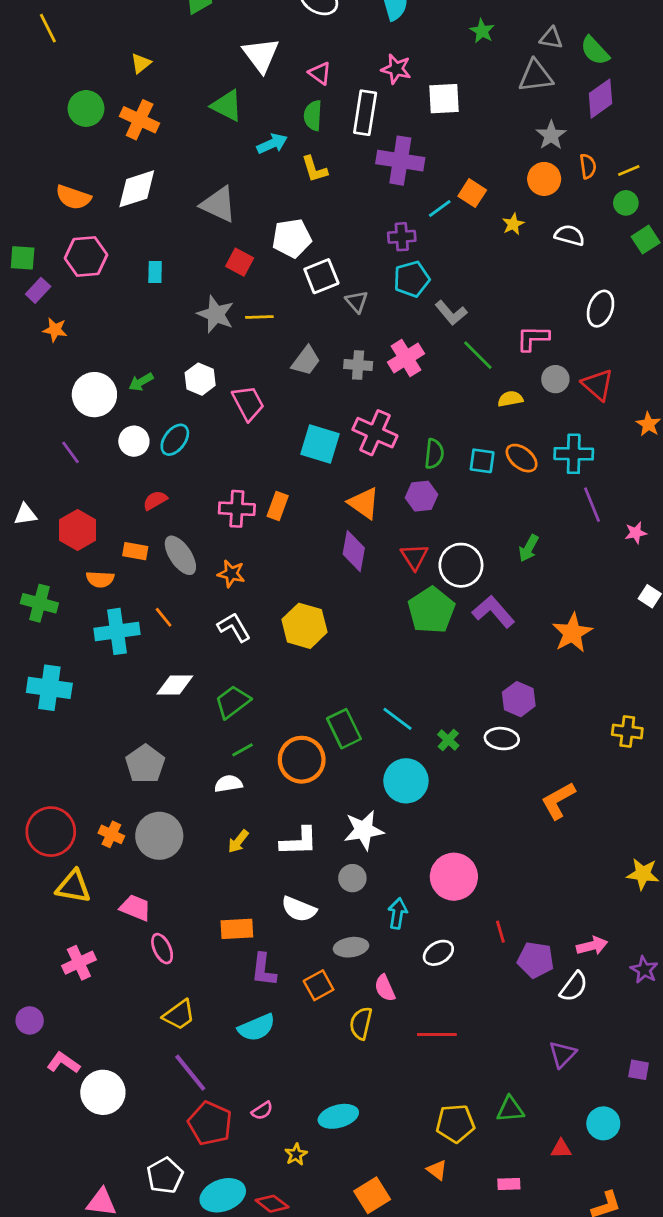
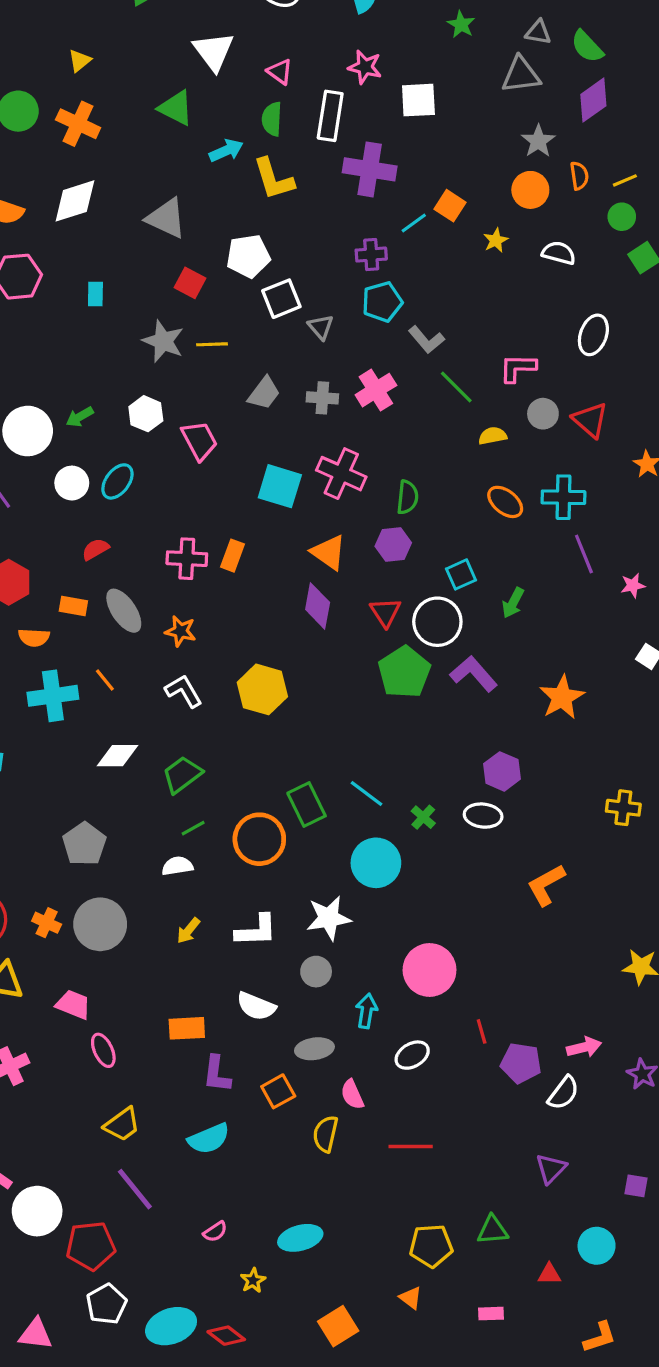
yellow L-shape: (314, 169) -> (273, 179), size x1.4
cyan square: (482, 461) -> (461, 574), moved, turned -32
red pentagon: (210, 1123) -> (91, 1246), moved, turned -30

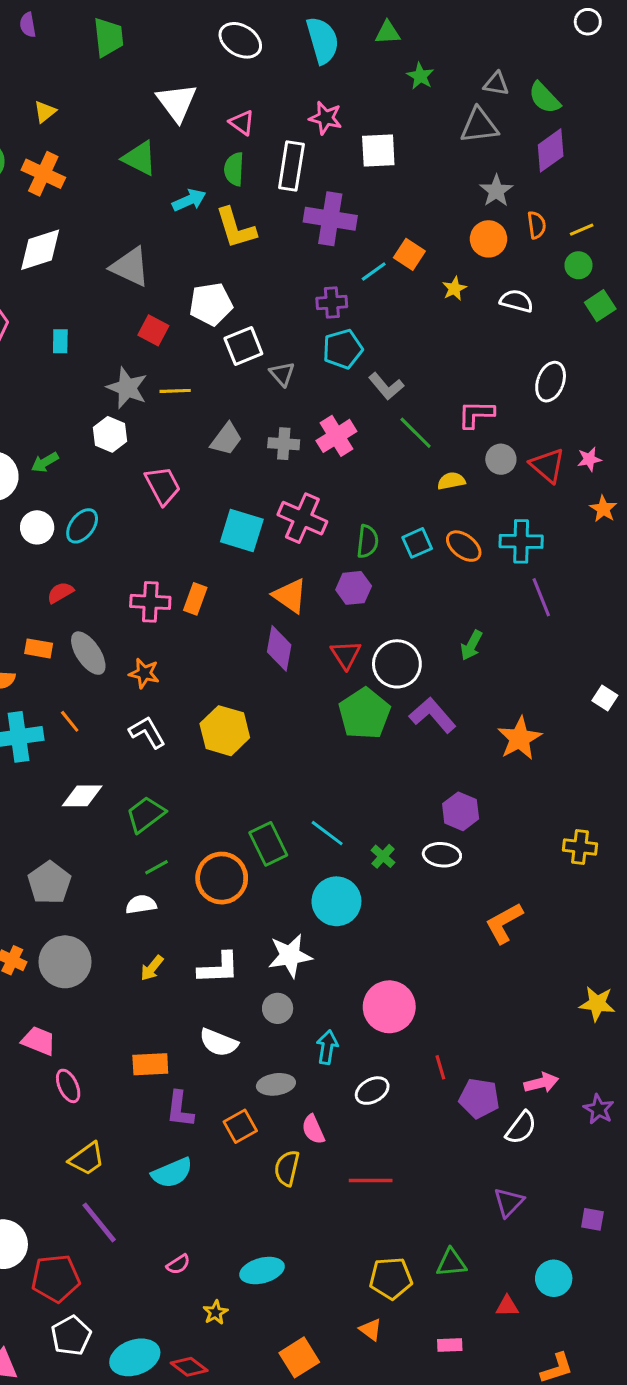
white hexagon: (146, 414) -> (110, 434), moved
cyan square: (461, 574) -> (417, 543), moved
pink star: (633, 585) -> (589, 459), moved

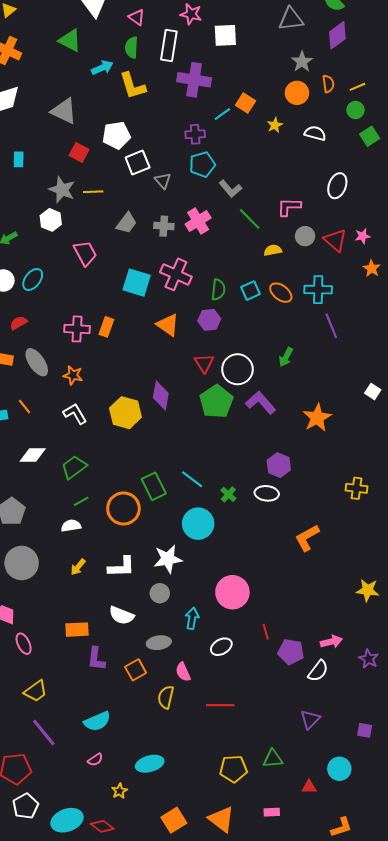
purple diamond: (279, 648) -> (161, 396), moved
cyan semicircle: (172, 1173) -> (97, 721), moved
orange triangle: (371, 1329) -> (221, 819), moved, size x1.8

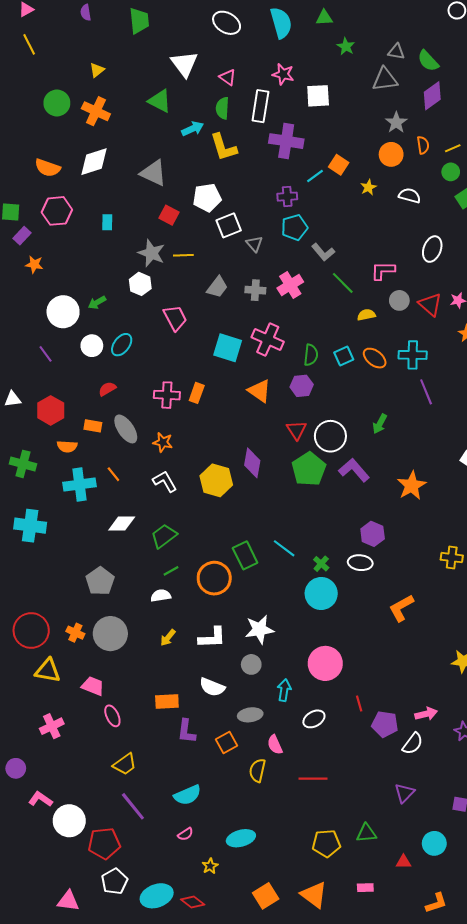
cyan circle: (198, 524) -> (321, 593), moved

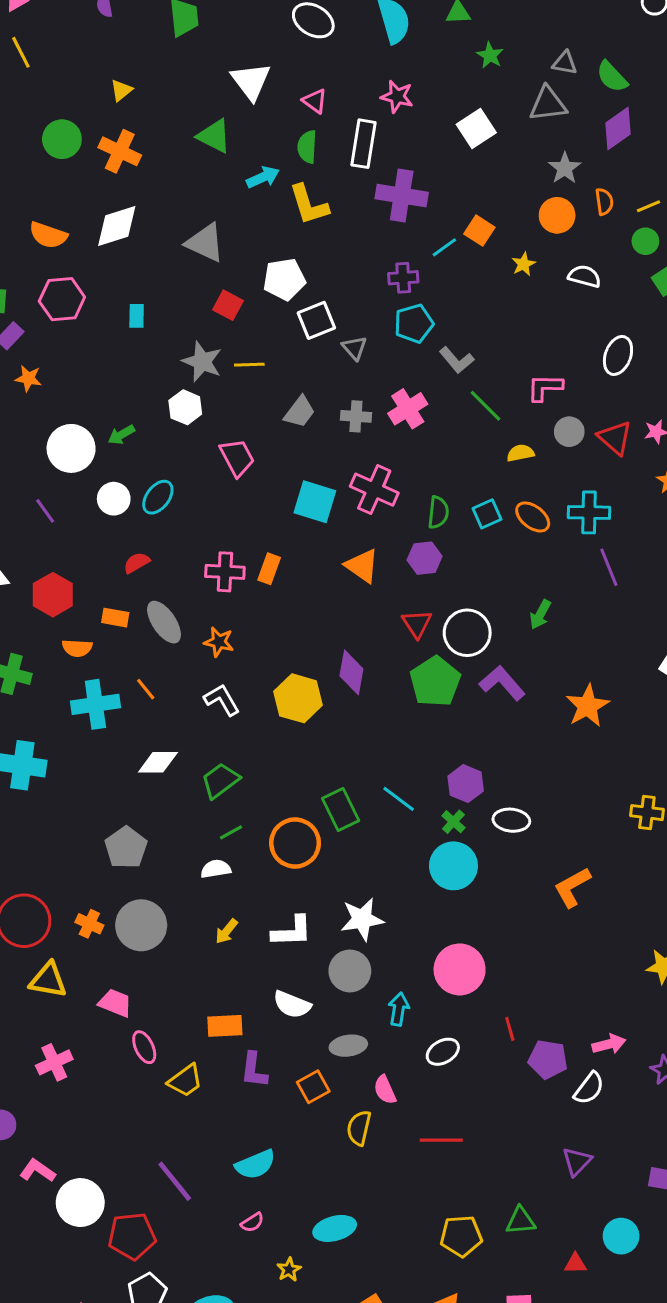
white square: (318, 96) -> (476, 128), moved, turned -30
purple hexagon: (373, 534) -> (466, 784), moved
gray circle: (251, 664) -> (350, 971), size x1.4
yellow trapezoid: (125, 764) -> (185, 1081), moved

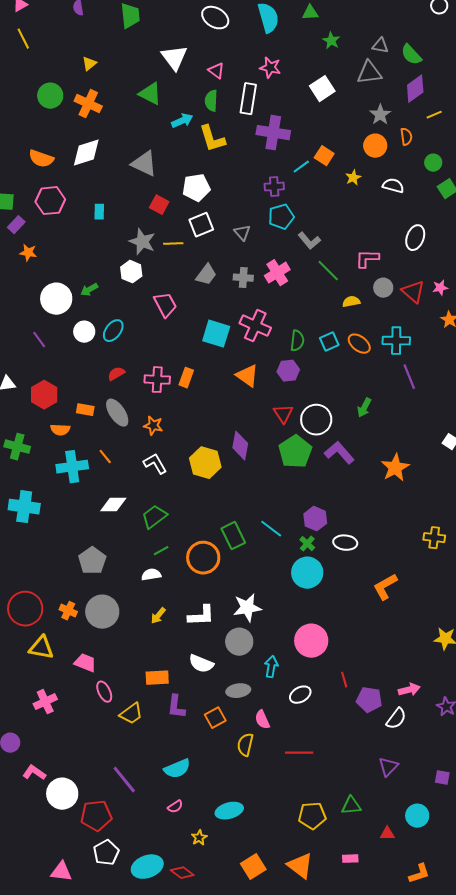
yellow line: (648, 206) -> (434, 115), moved
white square: (316, 320) -> (201, 225), moved
red semicircle: (137, 563) -> (116, 374), moved

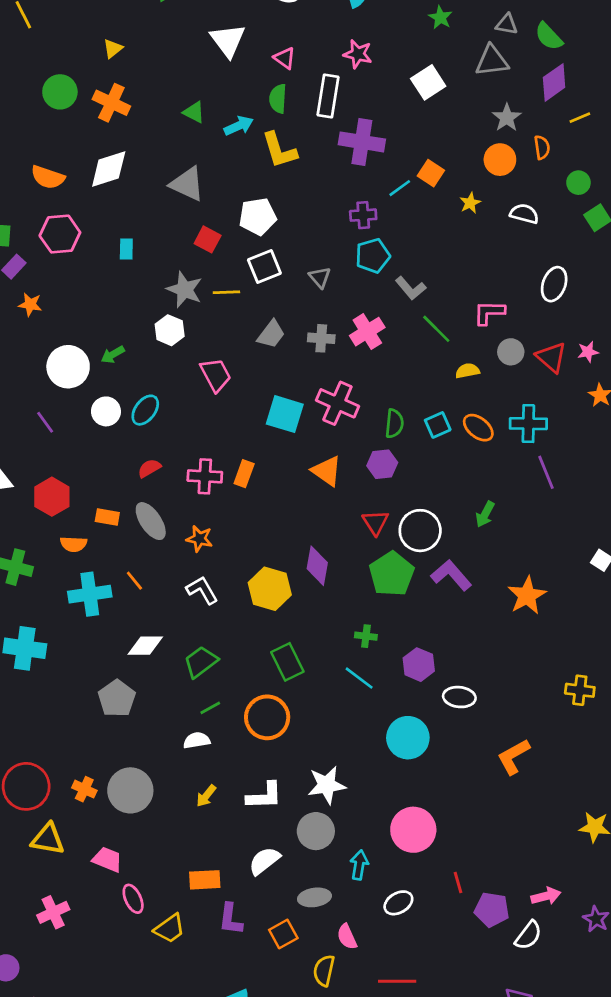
green triangle: (150, 94) -> (194, 112), moved, size x0.7
green rectangle: (233, 536) -> (287, 662), moved
green cross: (307, 544) -> (366, 636), moved, turned -35
gray pentagon: (92, 561) -> (117, 698), moved
white semicircle: (201, 664) -> (264, 861), turned 120

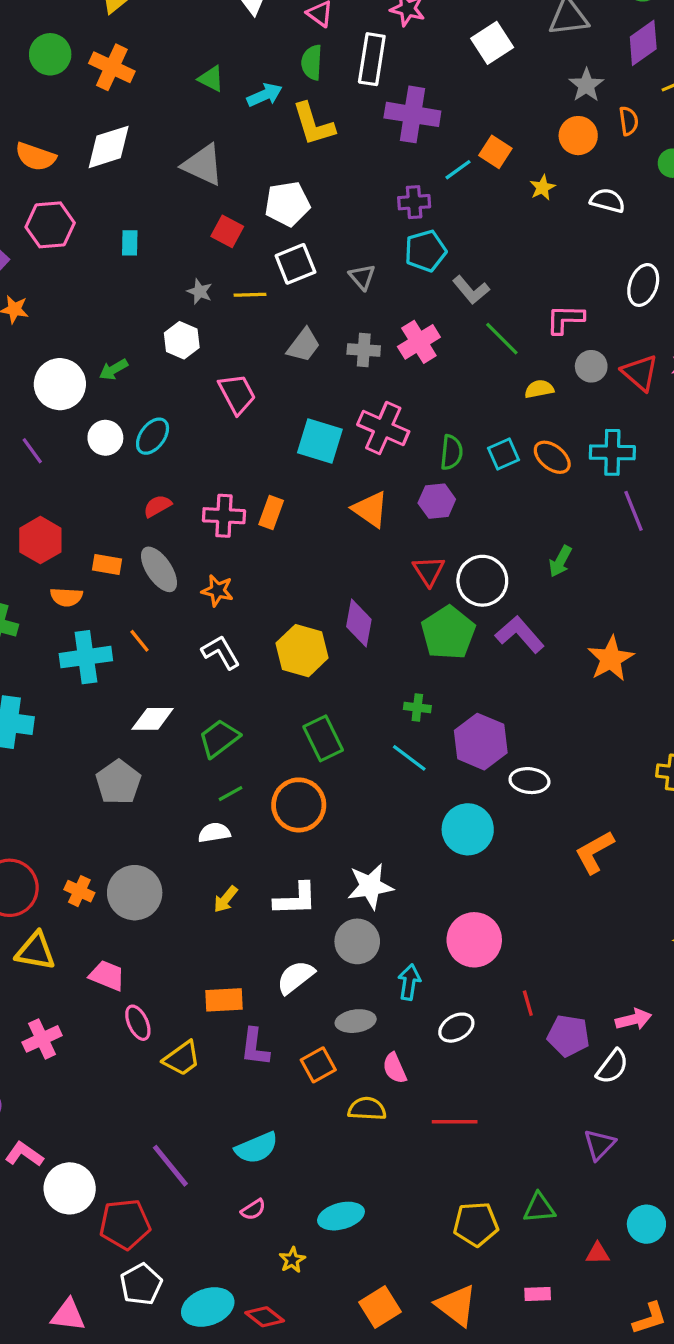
gray star: (185, 290) -> (200, 292), size x0.6
purple hexagon: (419, 665) -> (481, 742), size x1.4
yellow semicircle: (324, 971) -> (367, 1109), turned 80

